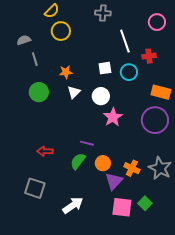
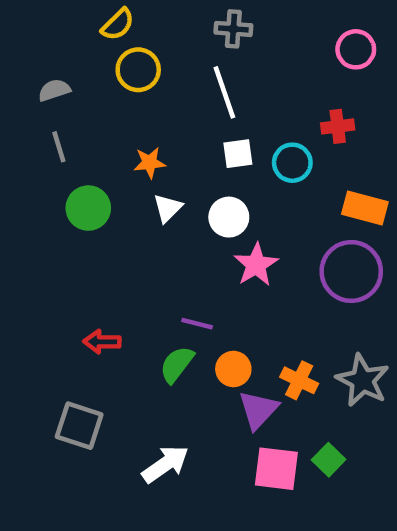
white line: (125, 41) -> (224, 92), moved
gray line: (35, 59) -> (59, 147), moved

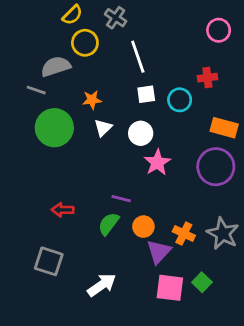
gray cross: (233, 29) -> (116, 18), moved, turned 30
gray semicircle: (54, 90) -> (56, 66), moved, size x1.5
gray line: (59, 147) -> (36, 90), turned -54
green circle: (88, 208) -> (54, 128), size x1.4

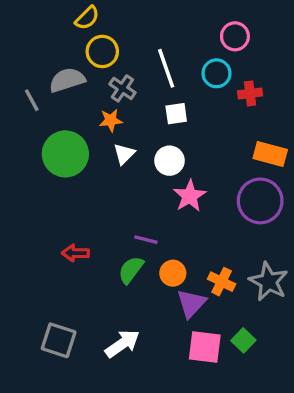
gray cross: (116, 18) -> (122, 88), moved
pink circle: (219, 30) -> (235, 36), moved
gray line: (36, 90) -> (32, 100), moved, turned 42
cyan circle: (180, 100) -> (216, 73), moved
gray square: (49, 261) -> (59, 340), moved

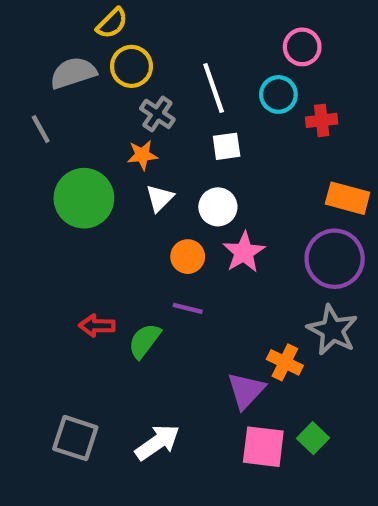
gray semicircle: (67, 80) -> (73, 73), moved
green semicircle: (131, 270) -> (144, 341), moved
orange circle: (173, 273) -> (188, 257), moved
gray star: (269, 282) -> (332, 330), moved

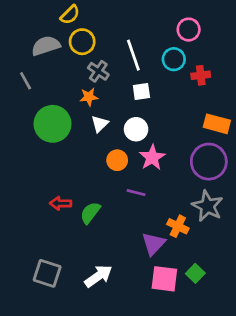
purple line: (188, 308) -> (136, 193), moved

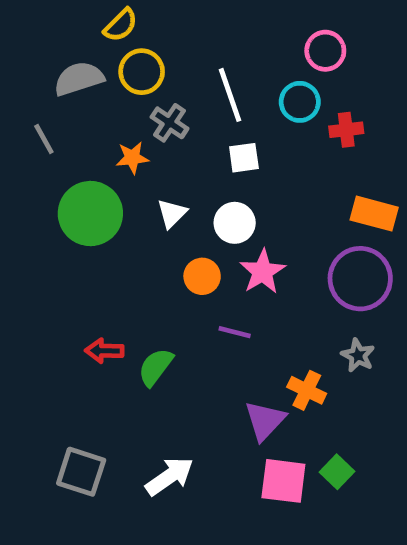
orange star: (89, 97) -> (132, 158), moved
gray star: (207, 206) -> (358, 355), size x0.6

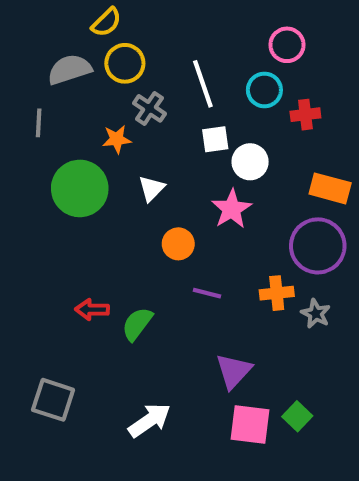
gray line: (44, 139) -> (39, 123), turned 32
white circle: (235, 223) -> (250, 162), moved
pink star: (263, 272) -> (232, 209), moved
orange cross: (307, 390) -> (277, 293), moved, turned -32
gray square: (81, 472) -> (53, 400), moved

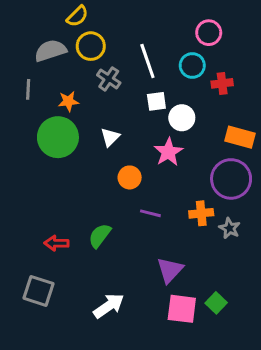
orange star: (117, 139) -> (68, 101), moved
red arrow: (92, 310) -> (56, 243), moved

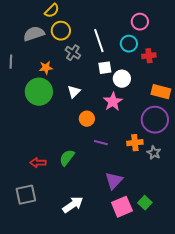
gray line: (28, 89) -> (11, 62), moved
gray square: (39, 291) -> (26, 195), turned -30
pink square: (182, 309) -> (122, 207), turned -30

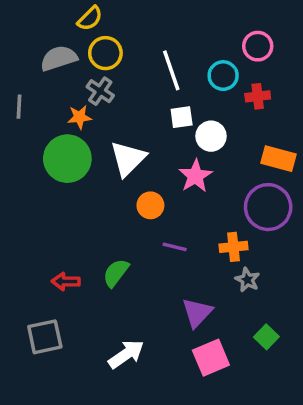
pink circle: (140, 22) -> (258, 46), moved
gray cross: (73, 53) -> (100, 91), moved
white triangle: (74, 92) -> (128, 159), size x1.6
gray star: (154, 153) -> (247, 280), moved
green square: (145, 203) -> (266, 337), moved

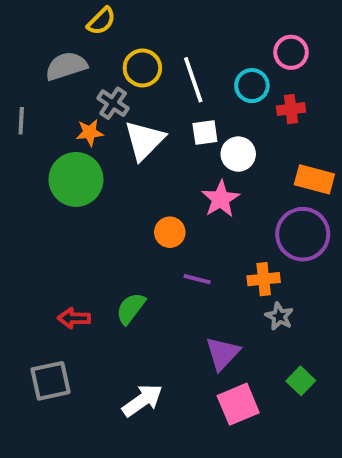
yellow circle: (105, 53) -> (142, 68), moved
white triangle: (128, 159) -> (144, 140), moved

